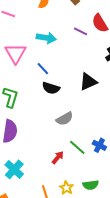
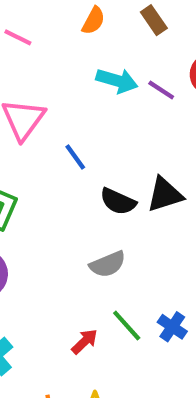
cyan arrow: (46, 38) -> (117, 81), moved
black semicircle: (51, 88) -> (118, 201), moved

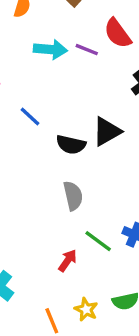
gray semicircle: (108, 264) -> (73, 196), turned -68

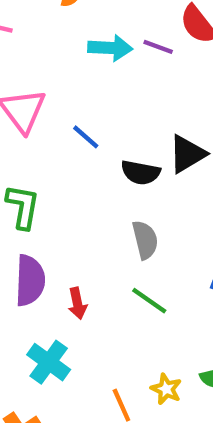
green line: (98, 241) -> (149, 301), moved
red arrow: (68, 261) -> (77, 303), moved, turned 135

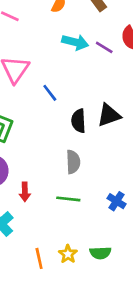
black semicircle: (141, 172) -> (78, 121), turned 65
green line: (149, 301) -> (68, 199), turned -40

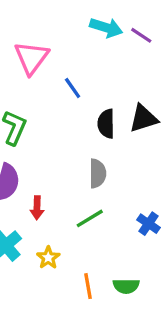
green line: (68, 199) -> (90, 218), turned -40
yellow star: (68, 254) -> (48, 258), moved
orange line: (39, 258) -> (88, 286), moved

